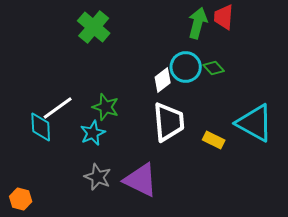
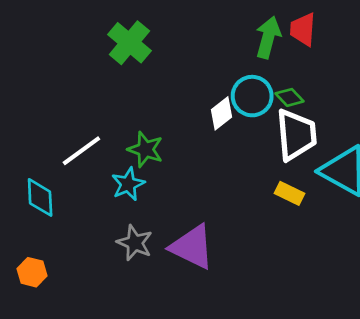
white trapezoid: (169, 122) -> (296, 135), moved
cyan diamond: (41, 127) -> (40, 197), moved

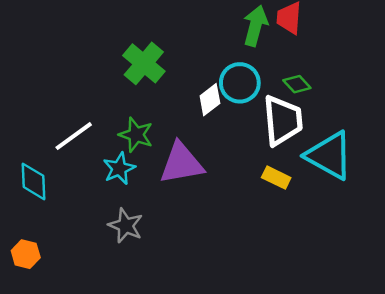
green cross: (129, 43) -> (144, 63), moved
green diamond: (290, 97) -> (297, 84), moved
purple triangle: (192, 247) -> (181, 163), moved, turned -36

